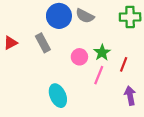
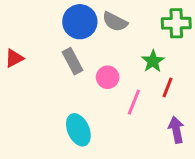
gray rectangle: (43, 43) -> (73, 61), moved
green star: (102, 53) -> (153, 61), moved

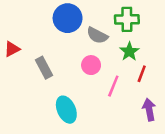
gray semicircle: (115, 22) -> (97, 35), moved
green cross: (176, 23) -> (127, 19), moved
gray rectangle: (73, 61) -> (44, 68), moved

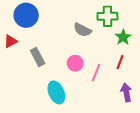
blue circle: (68, 18) -> (26, 15), moved
green star: (129, 51) -> (123, 37), moved
pink circle: (91, 65) -> (75, 63), moved

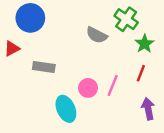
green cross: (107, 16) -> (126, 19), turned 36
gray rectangle: (38, 57) -> (44, 67), turned -54
pink circle: (75, 63) -> (88, 88), moved

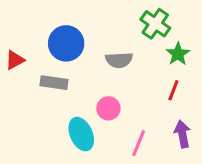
blue circle: (30, 18) -> (66, 43), moved
gray semicircle: (97, 35) -> (119, 60), moved, turned -30
pink line: (113, 85) -> (139, 143), moved

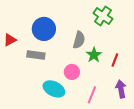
green star: (178, 54) -> (94, 55), moved
gray semicircle: (119, 60) -> (79, 40), turned -72
cyan ellipse: (81, 134) -> (54, 89), turned -40

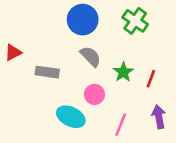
blue circle: (44, 29) -> (83, 20), moved
gray semicircle: (79, 40) -> (91, 56), moved, turned -60

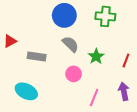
green cross: (135, 21) -> (105, 16), turned -30
red line: (151, 79) -> (126, 61), moved
cyan ellipse: (71, 117) -> (26, 91), moved

